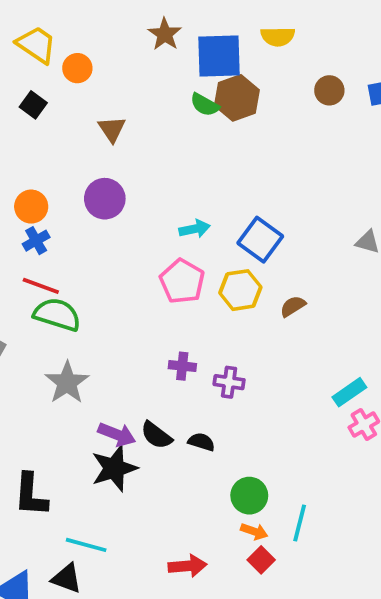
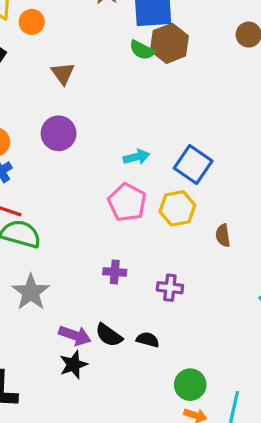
brown semicircle: (293, 306) -> (223, 235), moved, turned -65
purple cross: (182, 366) -> (115, 272), moved
black star: (114, 468) -> (73, 365), size x0.7

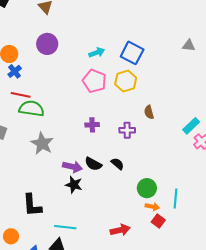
brown semicircle: (223, 235) -> (149, 112), moved
black semicircle: (148, 340) -> (117, 164), turned 32
black star: (73, 365) -> (74, 185), turned -30

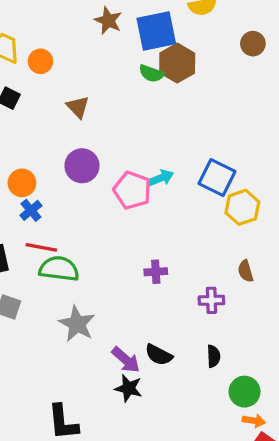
pink pentagon: (94, 81) -> (132, 190), moved
yellow hexagon: (126, 81) -> (242, 207), moved
purple cross: (92, 125) -> (156, 272), moved
black semicircle: (117, 164) -> (214, 356), moved, turned 48
purple arrow: (72, 167) -> (126, 360), turned 30

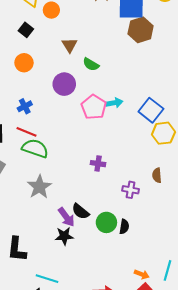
green semicircle: (151, 73) -> (91, 64), moved
orange circle: (22, 183) -> (24, 63), moved
black semicircle: (159, 355) -> (80, 211), moved
black star: (128, 388) -> (64, 236), turned -30
green circle: (245, 392) -> (106, 222), moved

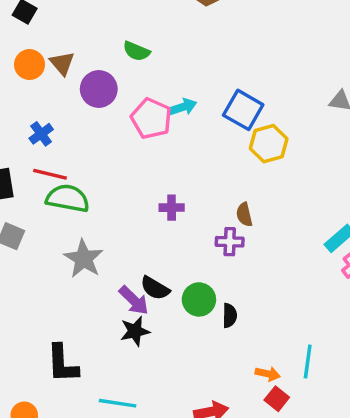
brown triangle: (70, 45) -> (62, 63), moved
brown semicircle: (157, 175) -> (244, 215), moved
black semicircle: (124, 227) -> (230, 316), moved

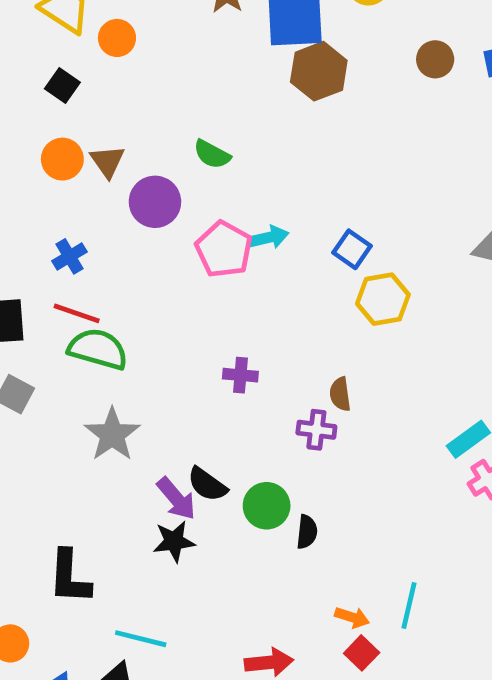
blue square: (243, 110) -> (352, 249), size x0.7

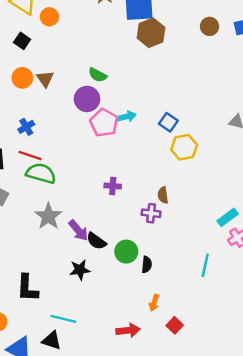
purple circle: (155, 202) -> (87, 99), moved
purple arrow: (176, 499) -> (78, 230), moved
cyan line: (409, 605) -> (205, 265), moved
orange arrow: (352, 617) -> (154, 303), moved, turned 91

